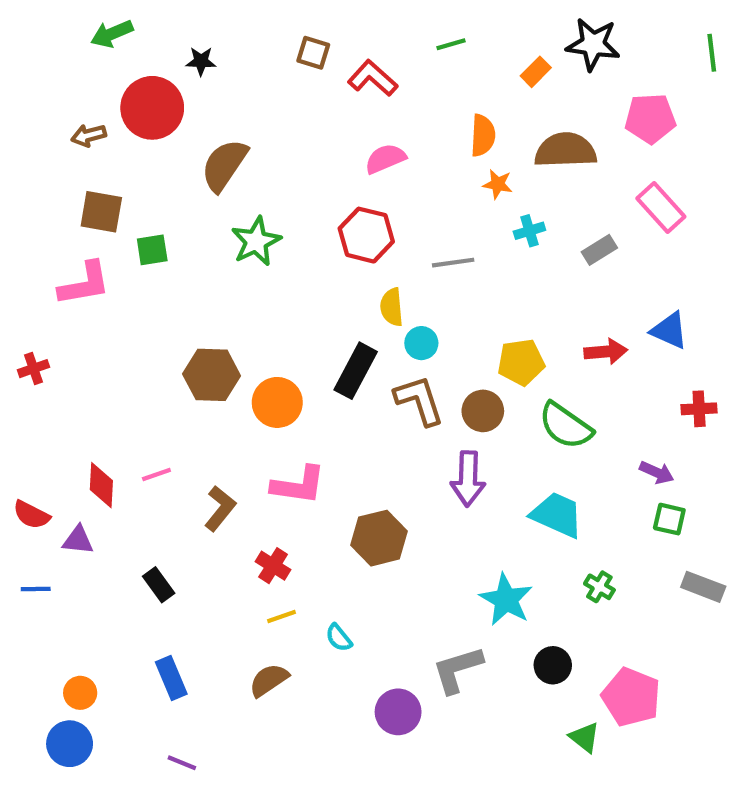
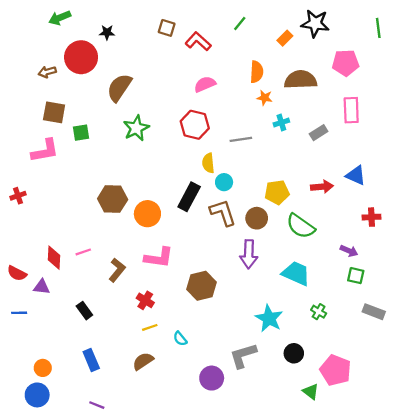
green line: (451, 44) -> (240, 23), turned -35
pink rectangle: (661, 207) -> (351, 110), turned 40

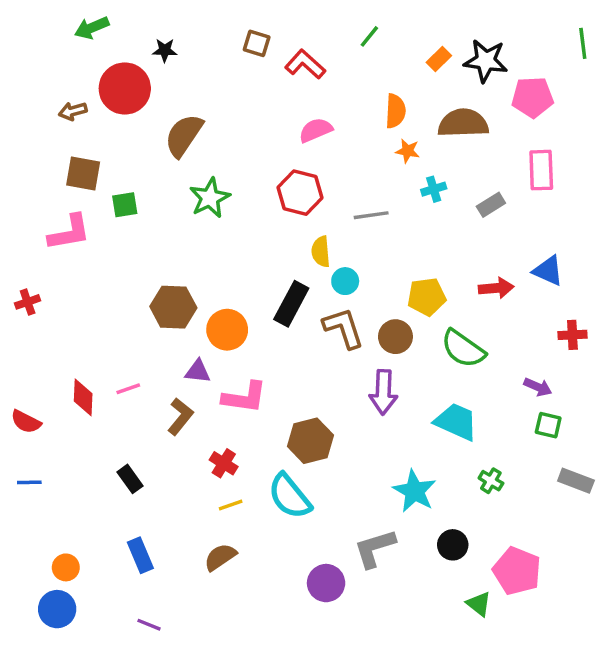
black star: (315, 23) -> (486, 61), moved
purple triangle: (42, 287) -> (198, 371), moved
cyan semicircle: (180, 339) -> (290, 496), moved, size x2.0

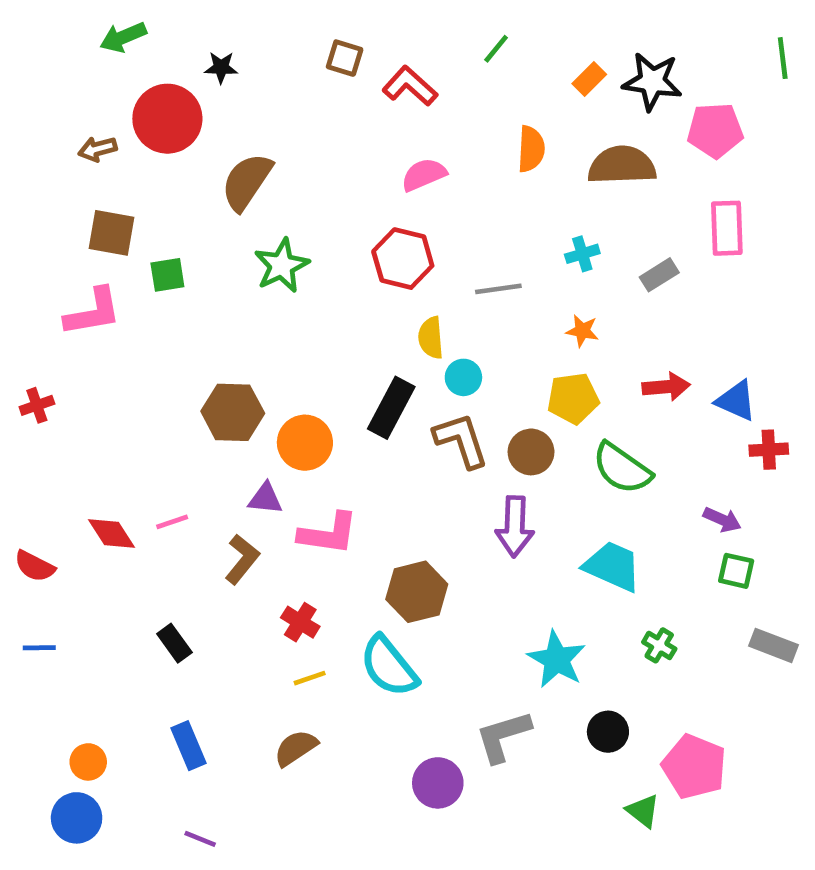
orange star: (408, 151) -> (582, 331), moved
blue triangle: (548, 271) -> (736, 401), moved
red diamond: (83, 397) -> (112, 534), turned -36

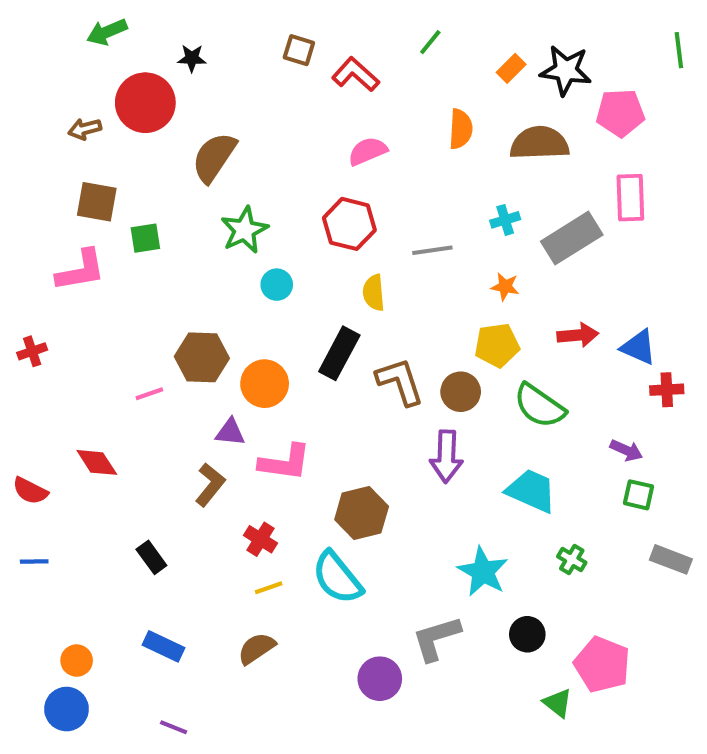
gray rectangle: (659, 275) -> (572, 238), size x1.8
cyan circle: (463, 377) -> (277, 285), moved
pink line: (172, 522) -> (149, 394), moved
blue rectangle: (188, 746) -> (164, 646), turned -42

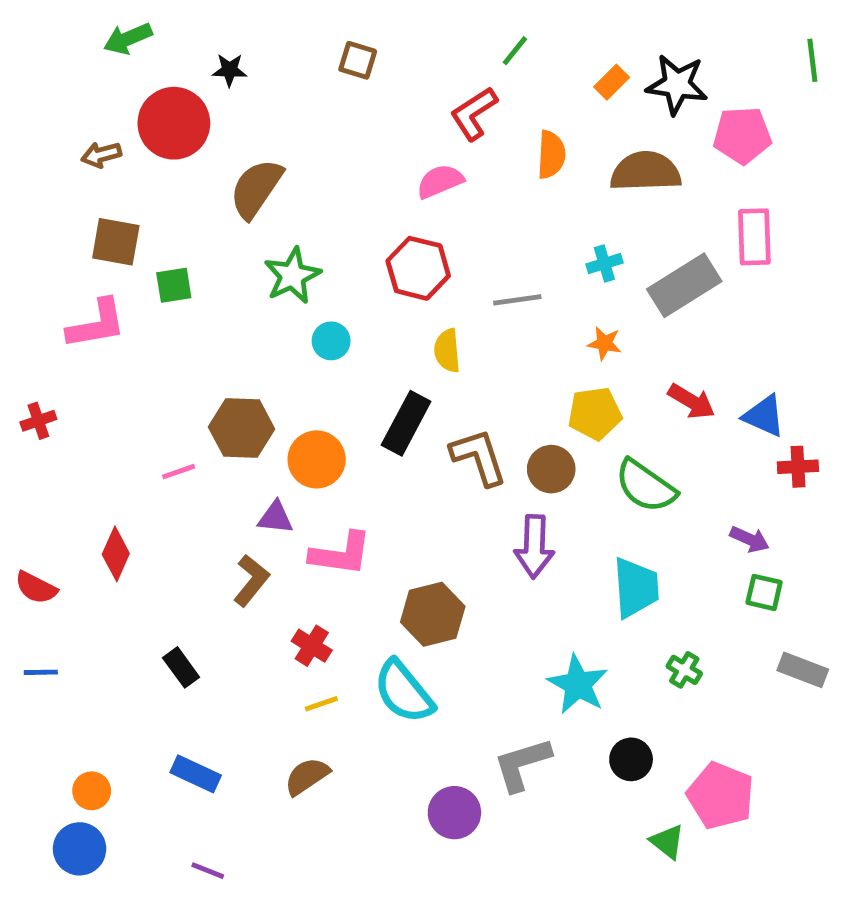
red L-shape: (356, 74) -> (474, 114), moved, turned -75
red arrow: (578, 335) -> (691, 401), turned 36
red diamond: (97, 462) -> (116, 554), turned 57
cyan trapezoid: (531, 491) -> (636, 588), turned 62

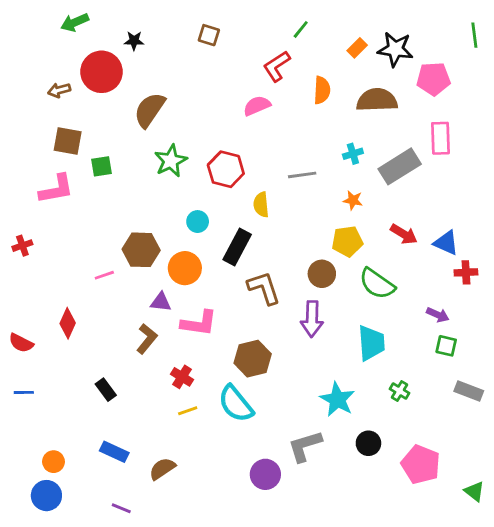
red hexagon: (418, 268) -> (226, 169), moved
cyan circle: (331, 341) -> (198, 222), moved
brown L-shape: (479, 457) -> (264, 288), moved
brown semicircle: (307, 776) -> (162, 469), moved
green triangle: (667, 842) -> (474, 491), moved

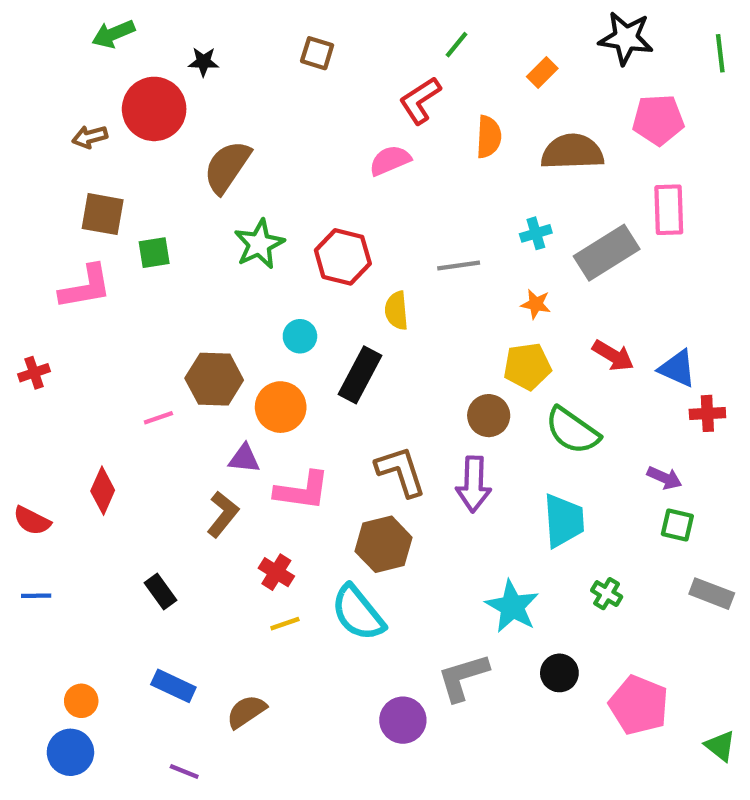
black star: (395, 49) -> (626, 38), moved
brown L-shape: (264, 288) -> (401, 471), moved

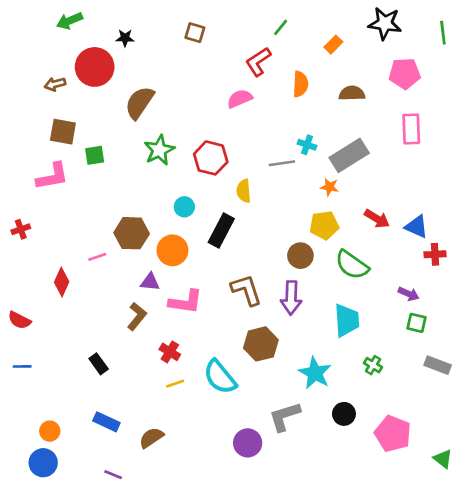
brown semicircle: (572, 152) -> (352, 93), size x0.7
cyan cross: (536, 233) -> (307, 145), moved, turned 36
gray rectangle: (607, 253) -> (349, 155), moved
red diamond: (103, 491) -> (62, 282), moved
brown hexagon: (384, 544) -> (261, 344), moved

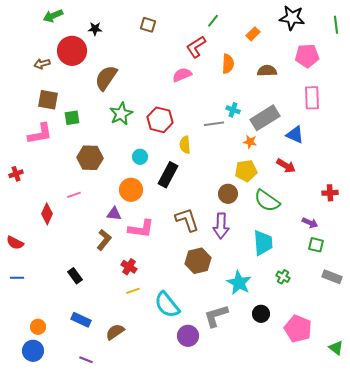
blue triangle: (417, 227) -> (295, 135), moved
brown hexagon: (132, 233) -> (90, 158), moved
cyan semicircle: (220, 377) -> (167, 305), moved

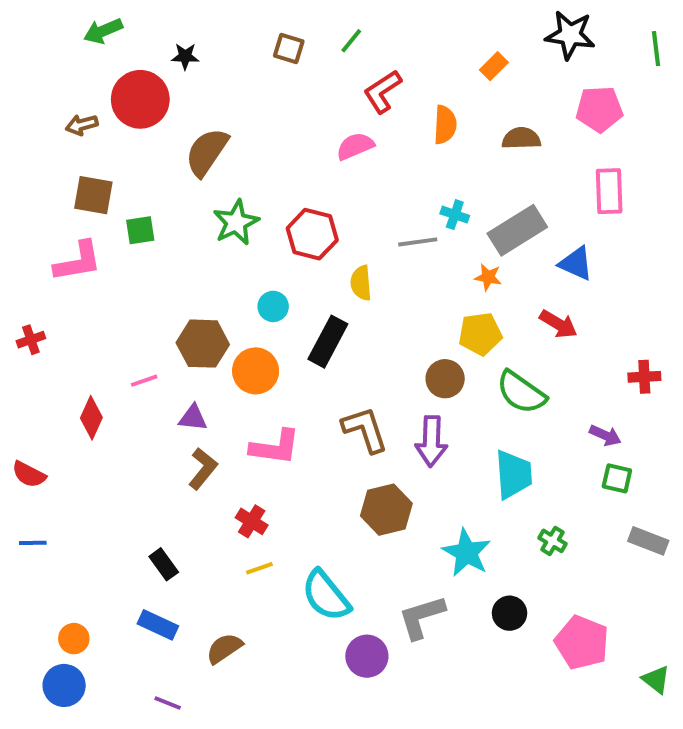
green line: (213, 21) -> (351, 41), moved
brown hexagon: (90, 158) -> (203, 344), moved
purple triangle: (114, 214) -> (193, 418), moved
black rectangle: (75, 276) -> (164, 564), moved

